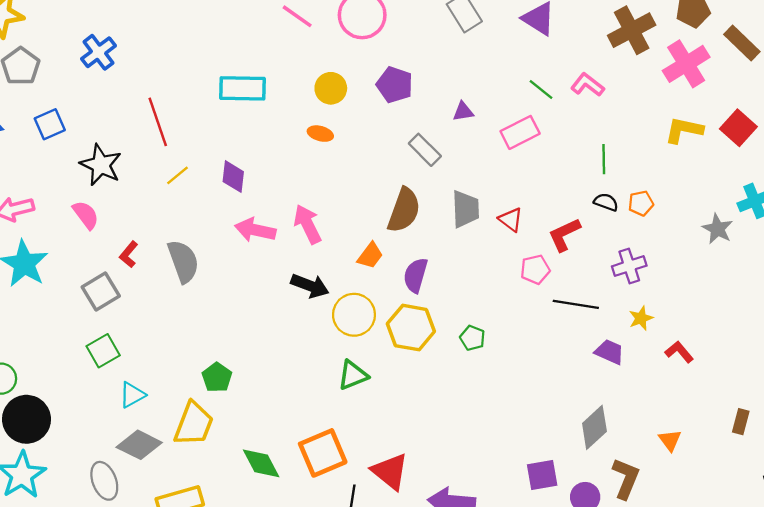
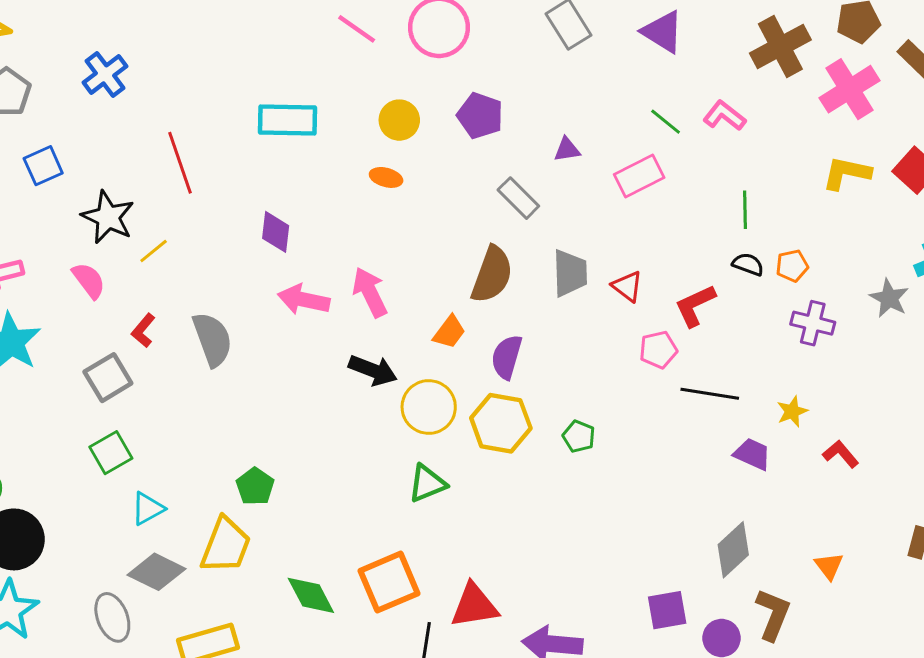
yellow line: (177, 175) -> (154, 251), moved
purple cross: (629, 266) -> (813, 323), moved, turned 32
red triangle: (390, 472) -> (474, 606), turned -48

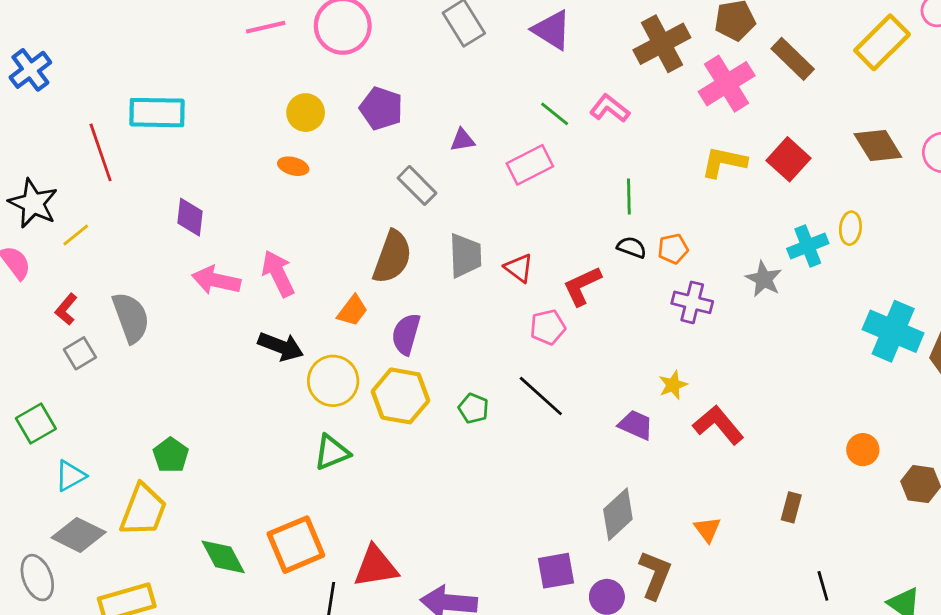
pink line: (357, 29) -> (266, 27), turned -48
cyan rectangle: (287, 120) -> (157, 113), moved
gray square: (108, 378) -> (80, 353), moved, size x0.7
black line: (710, 394) -> (541, 396), moved, turned 33
red L-shape: (841, 454) -> (718, 425), size x1.5

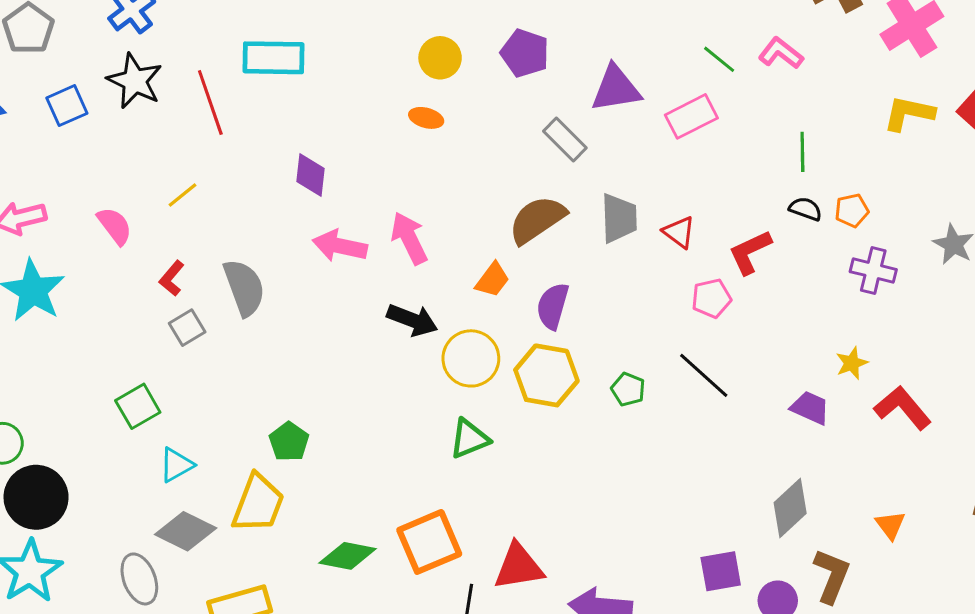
purple triangle: (462, 140) -> (616, 89), size x1.8
black star: (33, 203) -> (135, 81), moved
brown semicircle: (392, 257) -> (537, 220), turned -144
green diamond: (223, 557) -> (348, 556), turned -51

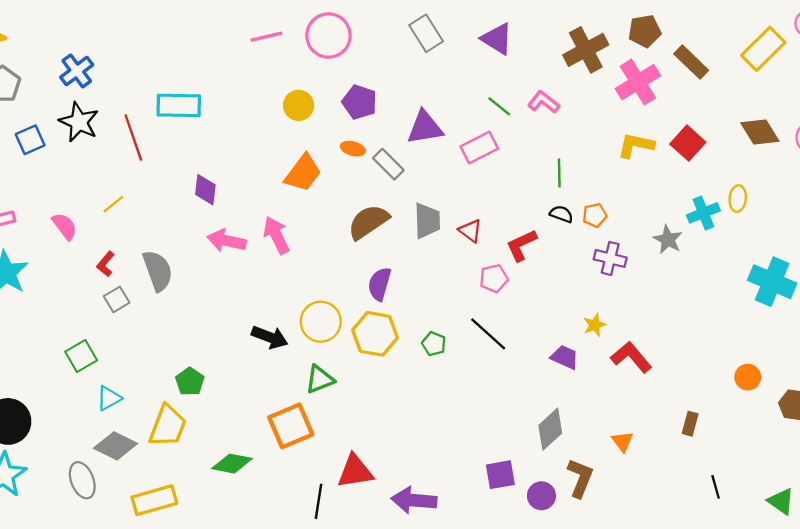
orange ellipse: (426, 118) -> (353, 149), moved
orange trapezoid: (492, 280) -> (303, 173), moved, size x1.5
black arrow: (412, 320) -> (270, 337), moved
orange square: (429, 542) -> (291, 426), moved

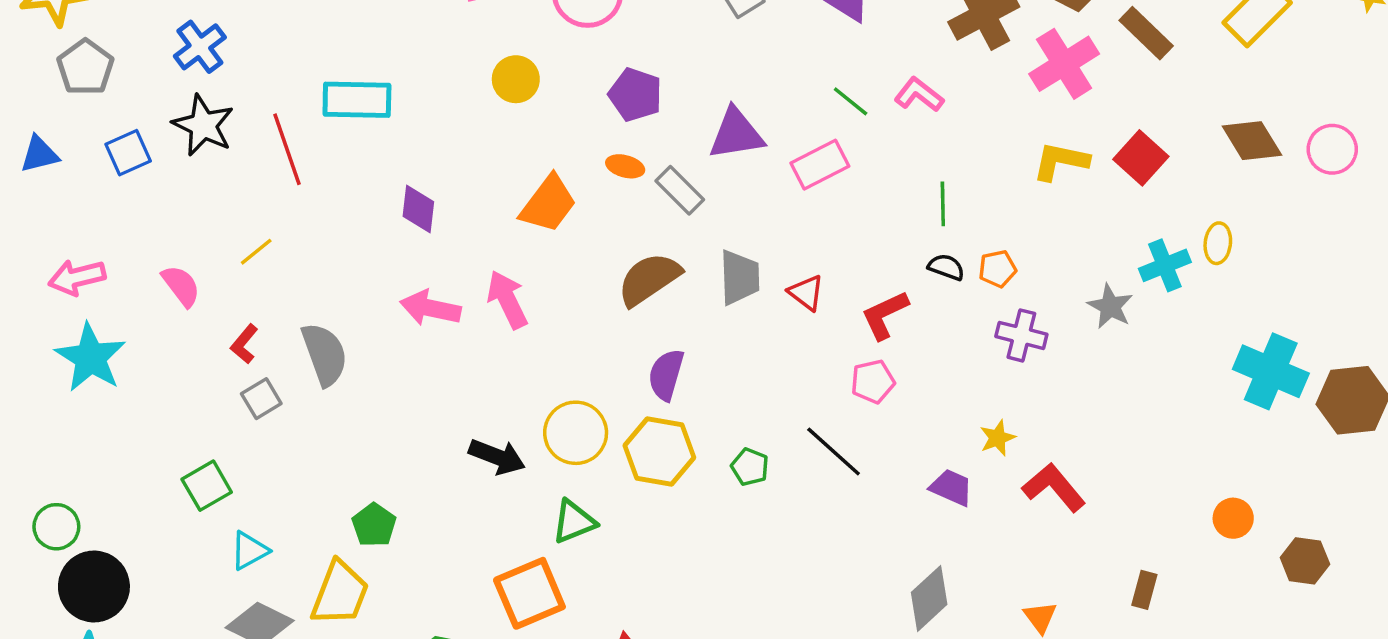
yellow circle: (299, 105) -> (516, 79), moved
purple diamond: (205, 190) -> (418, 209), moved
pink pentagon: (494, 278) -> (873, 382), moved

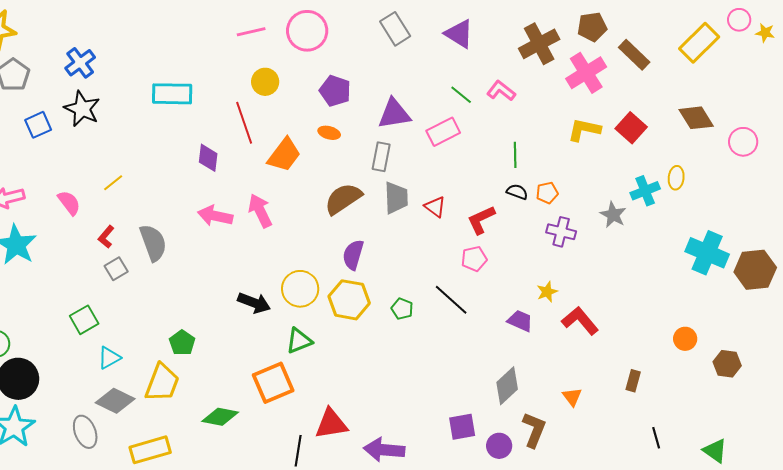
red line: (287, 149) -> (244, 123), moved
pink circle: (1332, 149) -> (743, 142), moved
gray rectangle: (680, 190) -> (381, 157), moved, turned 56

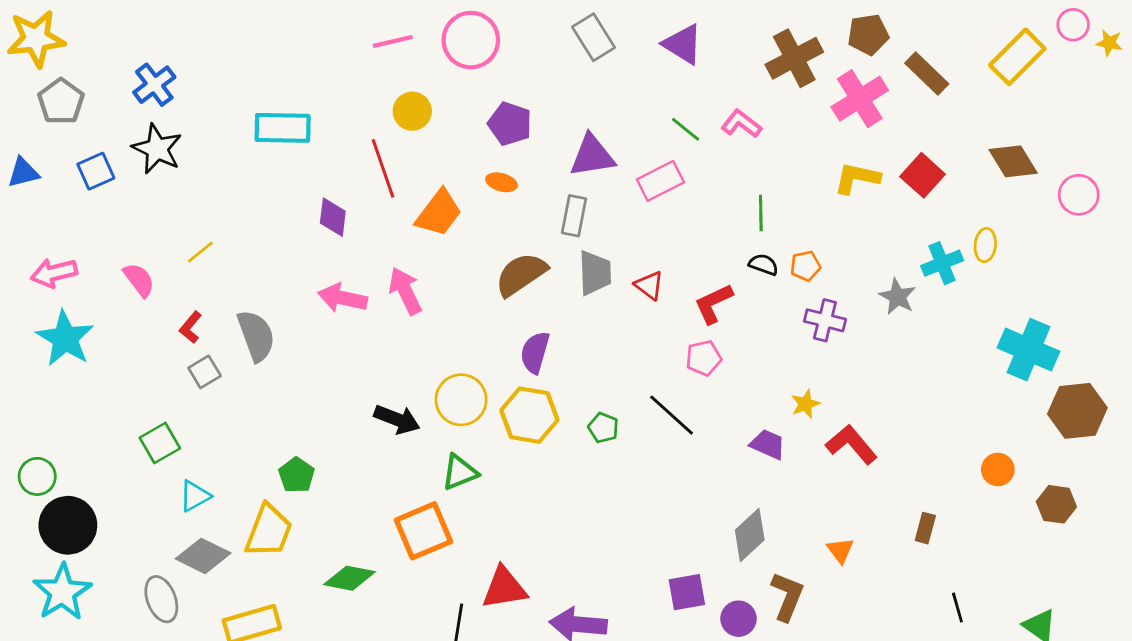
brown hexagon: (755, 270) -> (1077, 411), moved

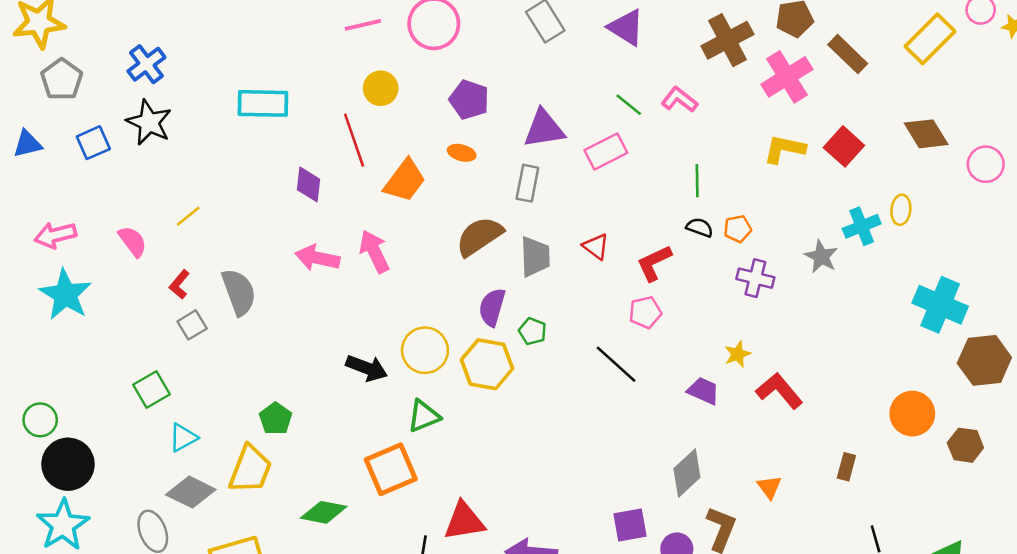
gray trapezoid: (595, 273) -> (535, 257), moved
green pentagon: (603, 428) -> (533, 331), moved
orange circle: (998, 469) -> (912, 414), size x1.5

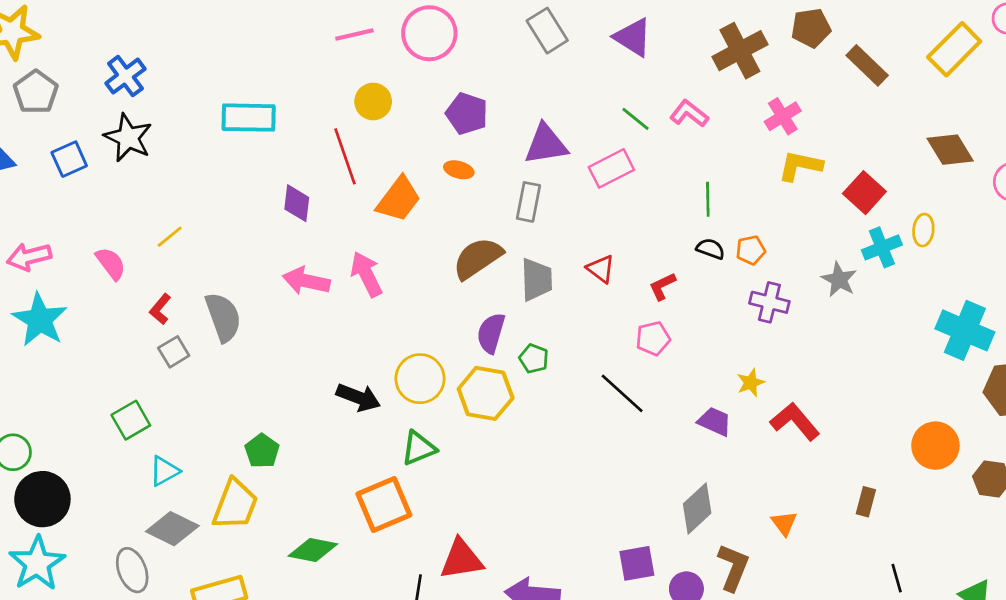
pink cross: (787, 77) -> (783, 116), moved, size x0.7
red square: (844, 146) -> (864, 193), moved
red L-shape: (654, 263) -> (662, 286), size x0.7

